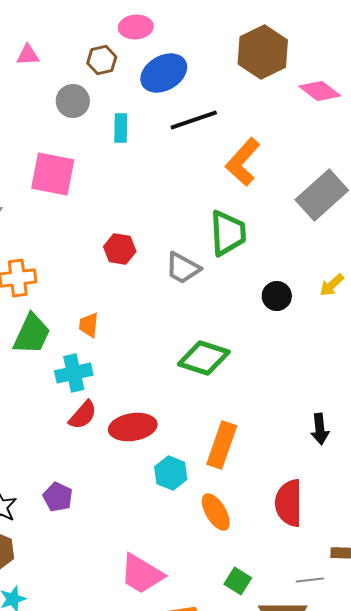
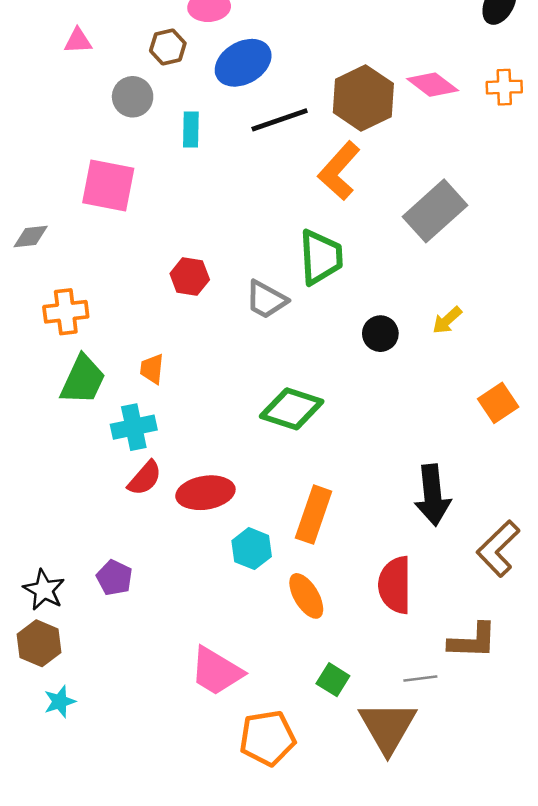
brown hexagon: (263, 52) -> (363, 98), moved
black arrow: (320, 429) -> (433, 495), size x1.6

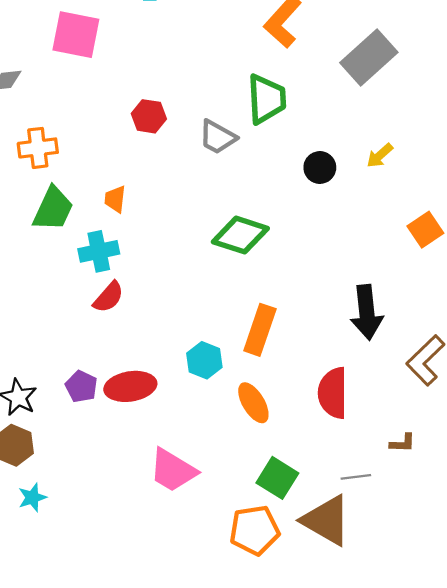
red ellipse: (205, 493) -> (130, 386), moved
brown L-shape: (473, 641) -> (403, 443), size x0.6
green square: (333, 680) -> (277, 478), size x1.4
brown triangle: (388, 727) -> (326, 520), turned -30
orange pentagon: (267, 738) -> (254, 530), moved

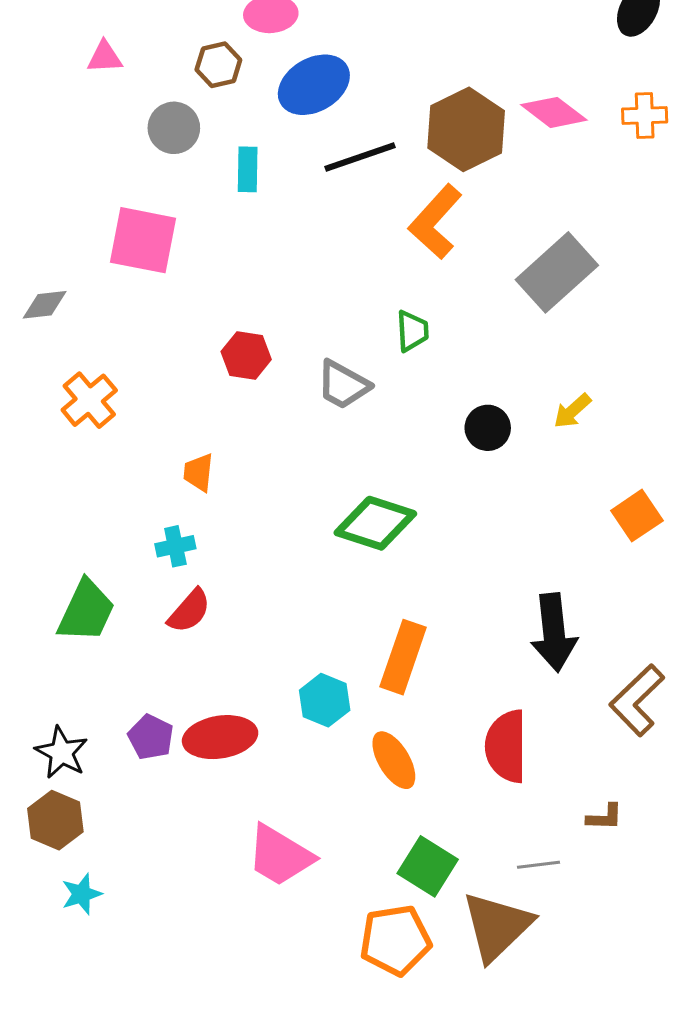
green trapezoid: (266, 99) -> (412, 331), size x0.6
orange cross: (38, 148) -> (89, 400), turned -33
green trapezoid: (53, 209) -> (86, 611), moved
cyan cross: (99, 251) -> (175, 546), size x0.7
brown triangle: (326, 520) -> (497, 926), turned 46

